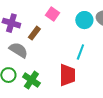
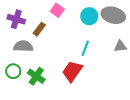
gray semicircle: (18, 50) -> (23, 46), turned -30
red trapezoid: (67, 75) -> (72, 71), turned -145

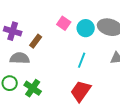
pink square: (57, 10) -> (64, 23), moved
red trapezoid: (72, 71) -> (81, 91), moved

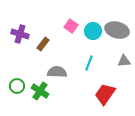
gray semicircle: (20, 58) -> (57, 72), moved
red trapezoid: (81, 91) -> (105, 94), moved

